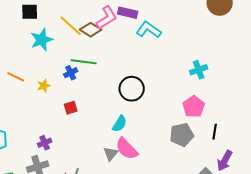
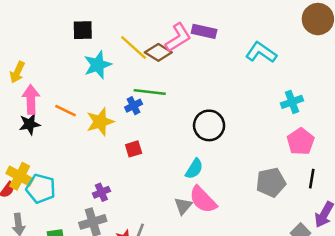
cyan L-shape: (149, 30) -> (261, 52), moved
yellow star: (44, 86) -> (100, 122), size x1.6
pink pentagon: (194, 107) -> (301, 142), moved

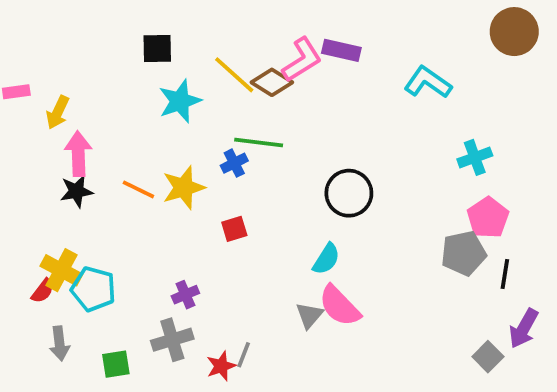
orange line: (66, 111) -> (138, 189), moved
gray pentagon: (271, 182) -> (463, 253), moved

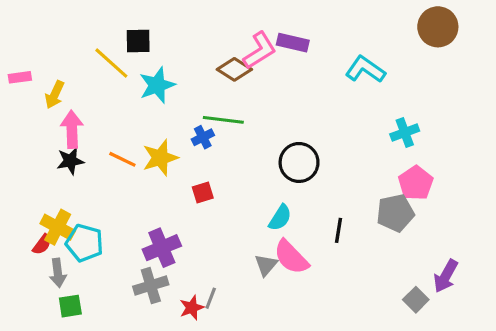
yellow line: (234, 75) -> (111, 63), moved
black line: (505, 274) -> (338, 230), moved
purple cross: (185, 295) -> (162, 248), size x1.6
gray arrow: (60, 343) -> (58, 273), moved
green square: (116, 364) -> (70, 306), moved

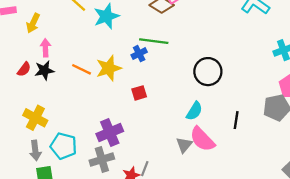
pink arrow: (72, 129) -> (45, 48), size x0.7
cyan pentagon: (85, 243) -> (64, 146), moved
red semicircle: (42, 244) -> (24, 69), moved

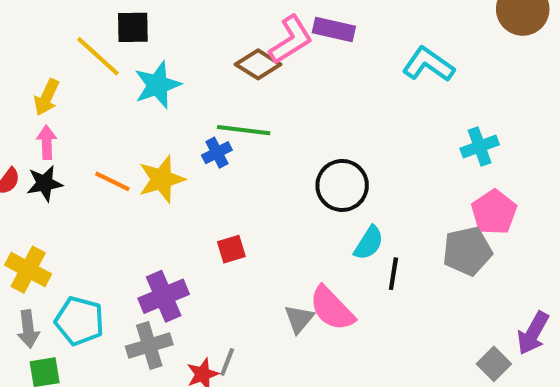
yellow arrow: (33, 23) -> (47, 97), moved
red square: (139, 93) -> (231, 249), moved
cyan semicircle: (194, 111) -> (369, 243), moved

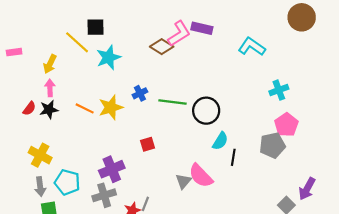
green line: (244, 130) -> (173, 102), moved

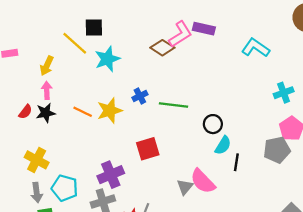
black circle: (206, 111) -> (213, 124), moved, size x0.7
red square: (148, 144) -> (148, 149), size x1.5

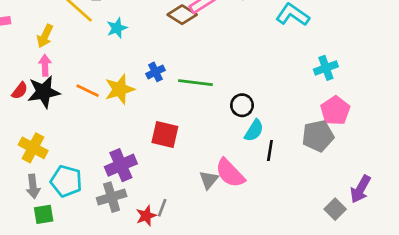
cyan star: (107, 59) -> (117, 28), size x0.7
black star: (46, 113) -> (44, 92), size x1.4
red square: (148, 149) -> (165, 135), turned 30

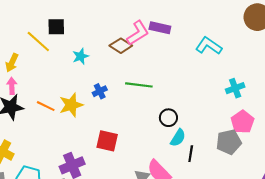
cyan star: (117, 28) -> (81, 56), moved
green line: (195, 83) -> (139, 85), moved

